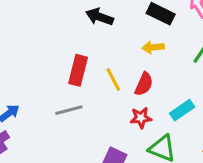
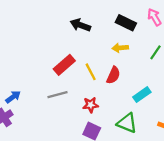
red rectangle: (78, 70) -> (64, 65), turned 35
red star: (141, 118) -> (91, 105), moved

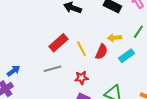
yellow arrow: (120, 48) -> (114, 38), moved
cyan rectangle: (142, 95) -> (126, 56), moved

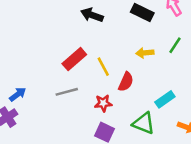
red semicircle: (101, 52) -> (126, 82), moved
cyan rectangle: (126, 56) -> (165, 99), moved

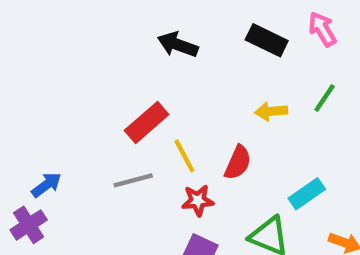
yellow line: (103, 67) -> (184, 156), moved

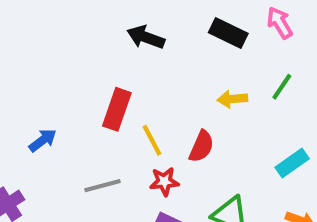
red rectangle: (147, 123) -> (117, 109), turned -30
gray line: (133, 180) -> (102, 186), moved
blue arrow: (46, 185) -> (43, 140), moved
cyan rectangle: (307, 194) -> (292, 163), moved

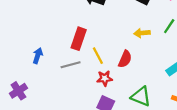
blue arrow: (43, 140) -> (38, 56), turned -35
gray line: (102, 186) -> (71, 65), moved

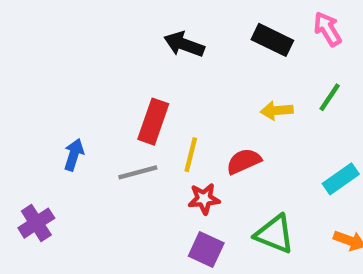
yellow line: (98, 56) -> (191, 155), turned 42
red semicircle: (125, 59) -> (244, 161), turned -138

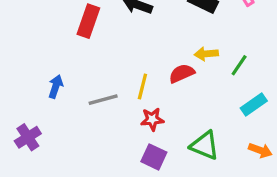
green line: (330, 97) -> (239, 65), moved
red rectangle: (153, 122) -> (88, 21), moved
red semicircle: (244, 161) -> (182, 73), moved

